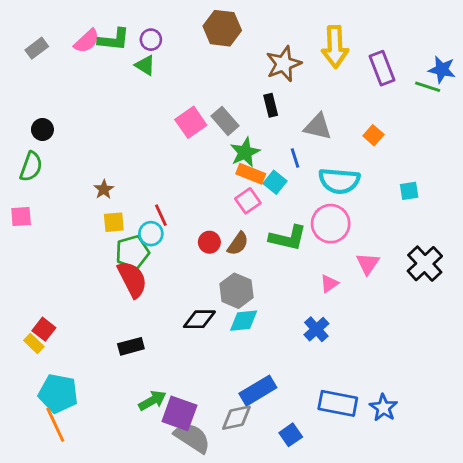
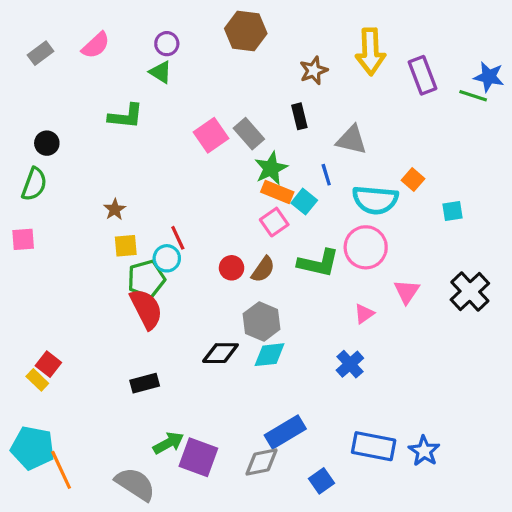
green L-shape: (114, 40) -> (126, 116), moved
brown star: (284, 64) -> (314, 70), size x0.7
orange square: (373, 135) -> (413, 179), moved
cyan pentagon: (58, 393) -> (33, 448), moved
gray semicircle: (192, 438) -> (135, 484), moved

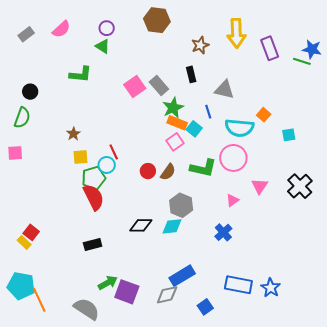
gray hexagon: (262, 321) -> (181, 205), moved

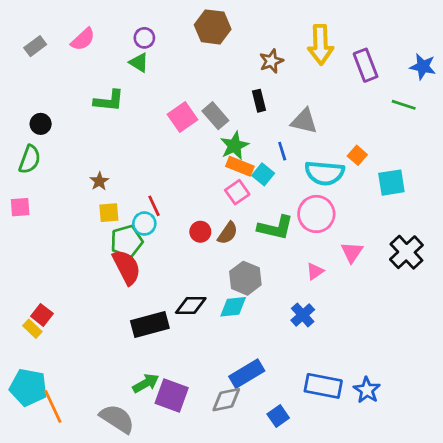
green line: (302, 61) -> (404, 105), moved
cyan square: (289, 135) -> (391, 183), size x1.5
black rectangle: (93, 244) -> (150, 325), moved, size x1.5

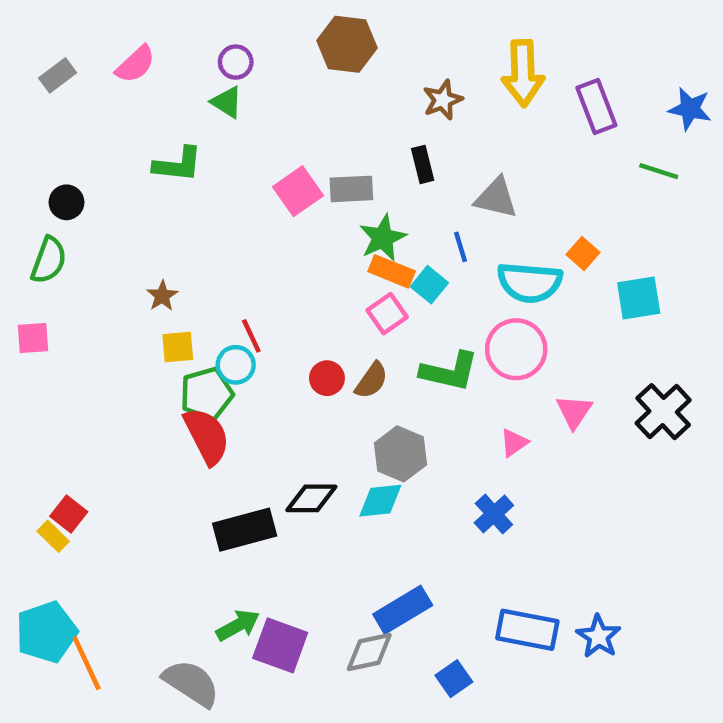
gray rectangle: (215, 116) -> (351, 189), turned -52
cyan pentagon: (28, 387) -> (46, 632), turned -30

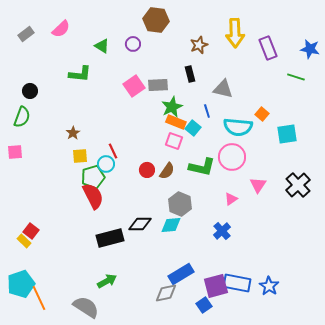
purple circle: (236, 62) -> (133, 44), moved
pink square: (387, 314) -> (174, 141), turned -36
purple square: (280, 645) -> (216, 286), moved, turned -35

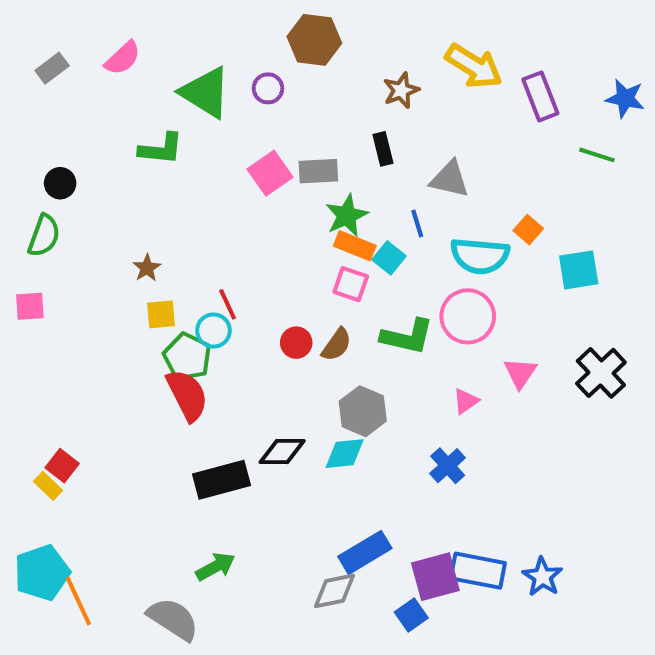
yellow arrow: (235, 33) -> (474, 66), turned -56
green triangle: (102, 46) -> (205, 92), size x1.8
green pentagon: (93, 177) -> (187, 357), turned -30

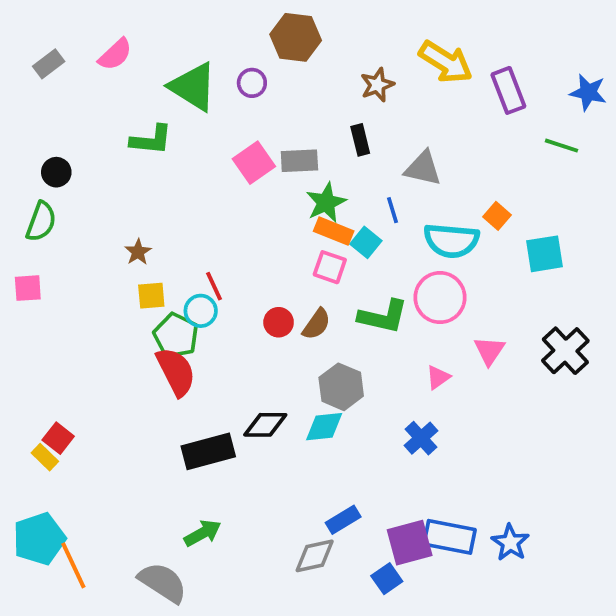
blue rectangle: (365, 552) -> (343, 520), size x0.7

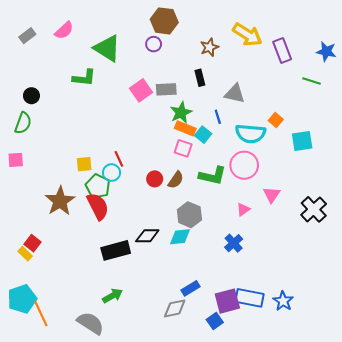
purple circle: (252, 83) -> (154, 44), moved
brown star: (138, 252) -> (60, 201), moved, size x2.0
black cross: (565, 351) -> (314, 209), moved

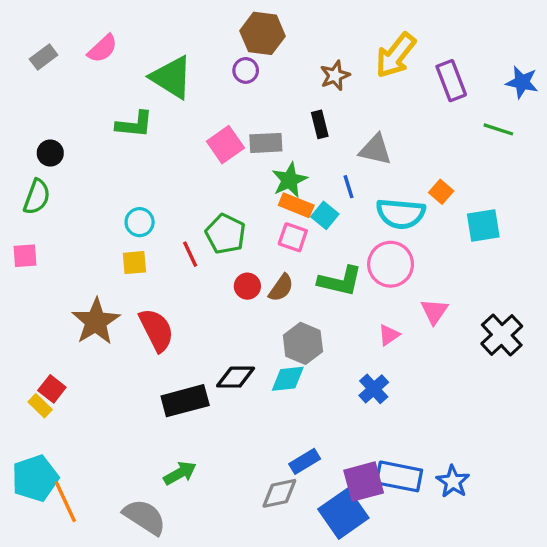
yellow arrow: (247, 35) -> (396, 55), turned 96
cyan circle: (111, 173) -> (140, 222), moved
green pentagon: (98, 186) -> (225, 234), moved
blue square: (215, 321) -> (343, 514), size x1.8

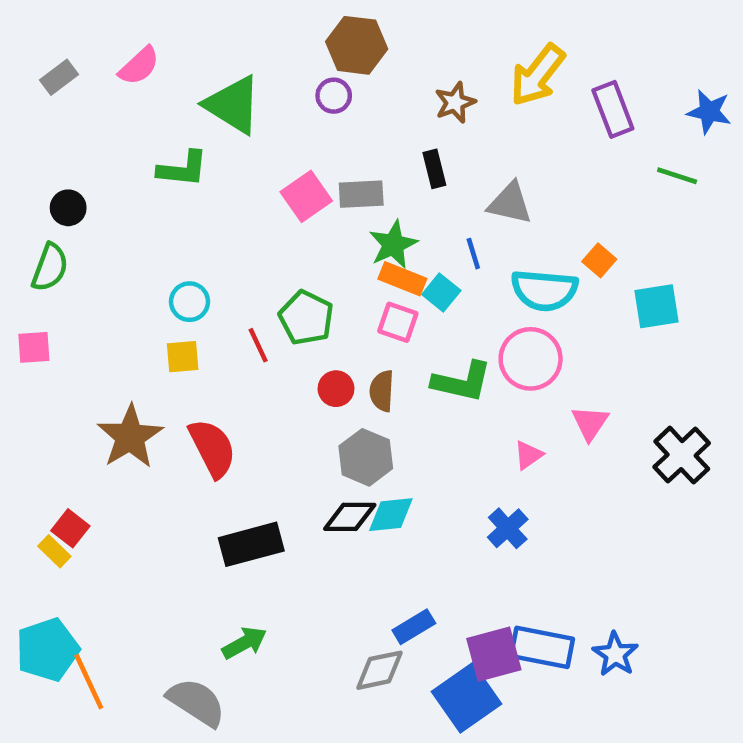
brown semicircle: (281, 288) -> (382, 391), turned 148
gray hexagon: (303, 343) -> (366, 457), moved
black diamond: (236, 377) -> (350, 517), moved

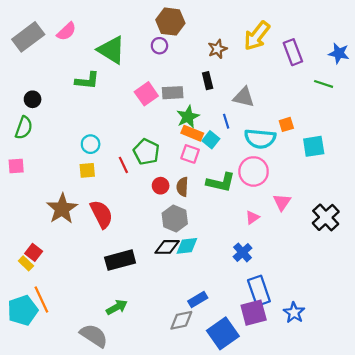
gray rectangle: (59, 77) -> (28, 37), size x1.8
orange square: (599, 260) -> (286, 124), turned 32
blue rectangle: (542, 647) -> (259, 291), moved, turned 60
purple square: (494, 654) -> (254, 313), moved
orange line: (89, 682) -> (41, 299), moved

